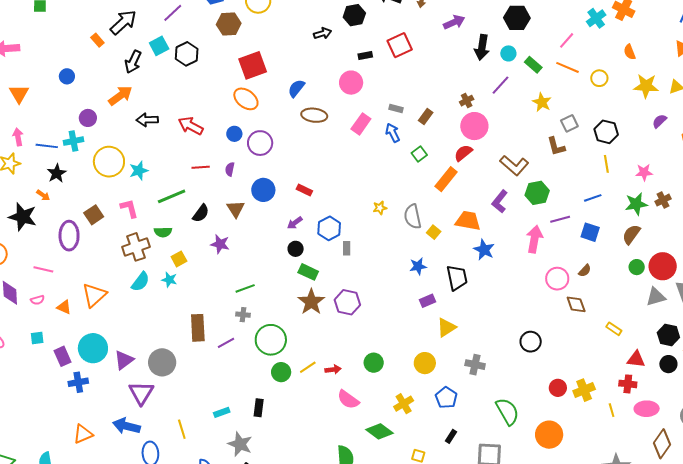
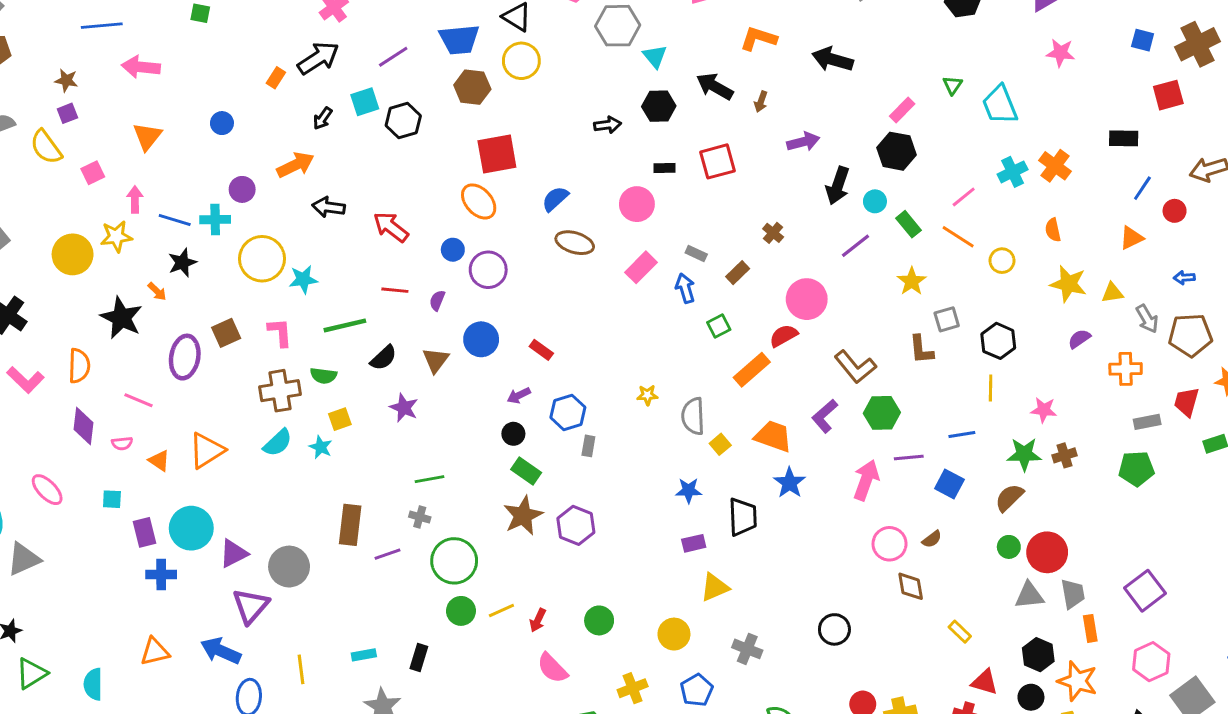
orange rectangle: (97, 40) -> (276, 78), turned 64
black arrow: (133, 62) -> (323, 118), size x0.7
brown cross: (467, 101) -> (773, 233), moved, turned -32
red arrow: (333, 369) -> (538, 620), turned 112

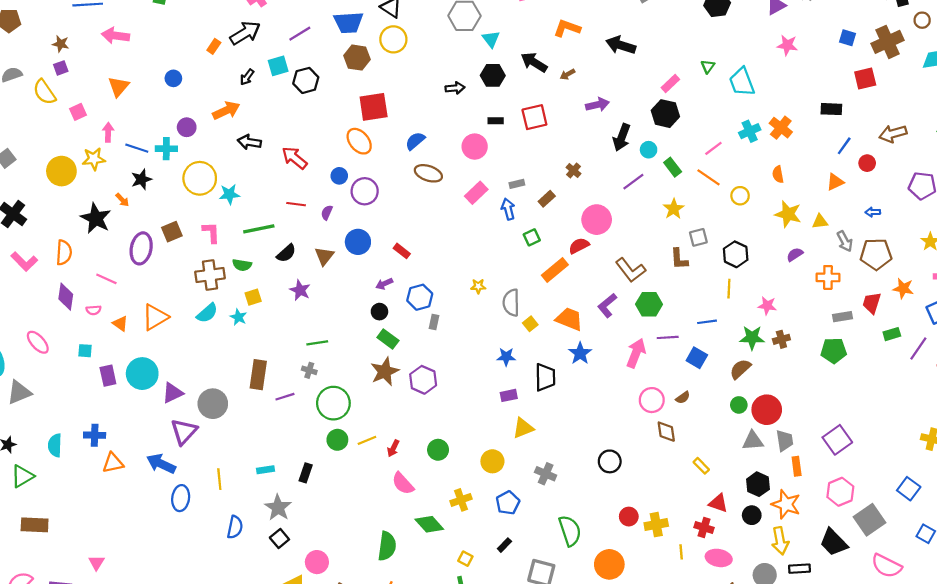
brown arrow: (761, 102) -> (567, 74), turned 40
gray rectangle: (696, 253) -> (517, 184), turned -40
blue cross: (161, 574) -> (95, 435), moved
cyan semicircle: (93, 684) -> (55, 445), moved

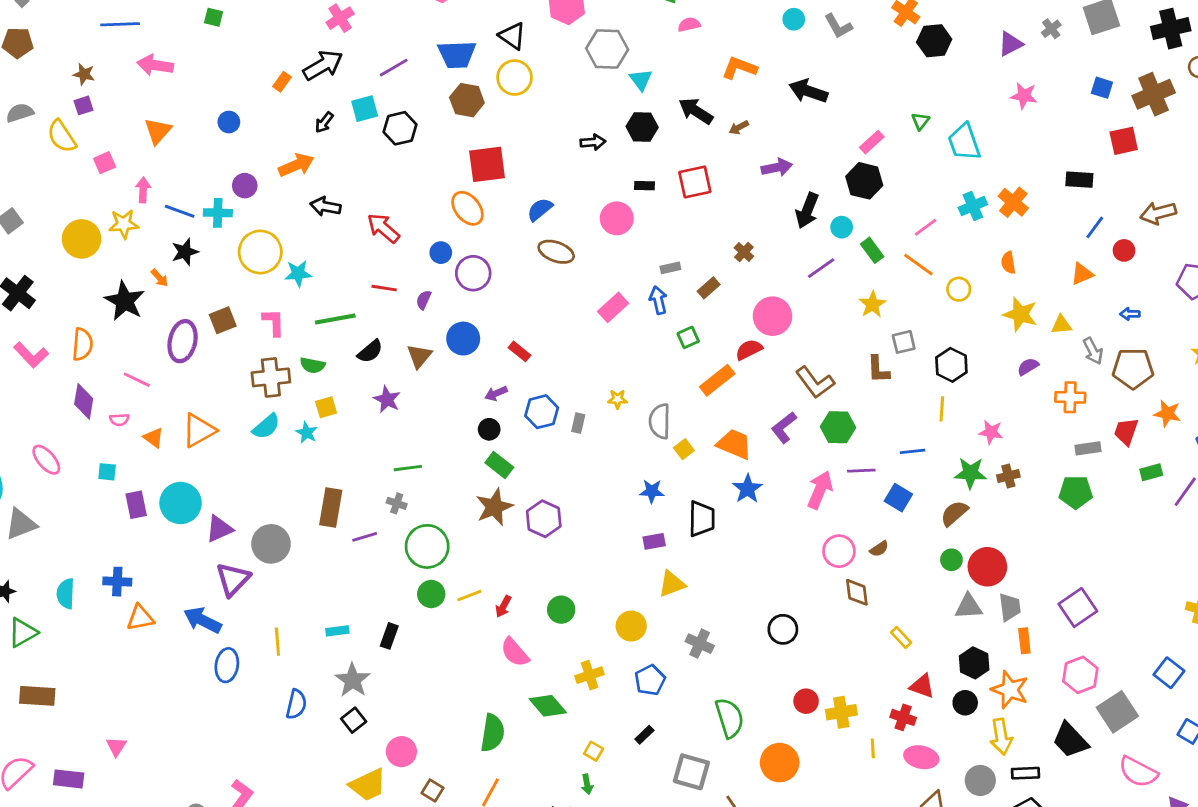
pink rectangle: (476, 193) -> (613, 307), moved
gray rectangle: (434, 322) -> (578, 423), moved

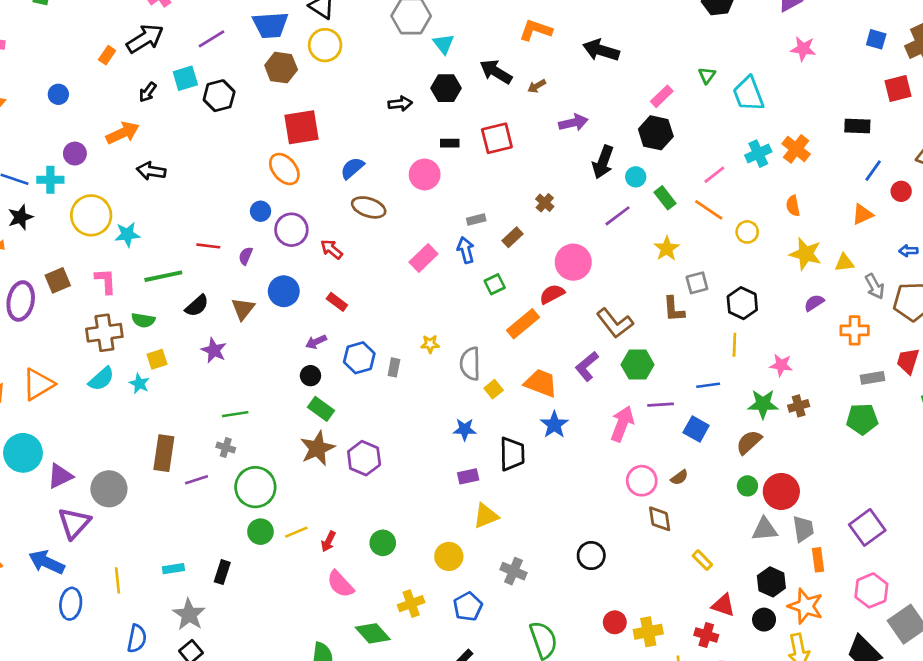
red arrow: (383, 228) -> (332, 249), moved, size x0.7

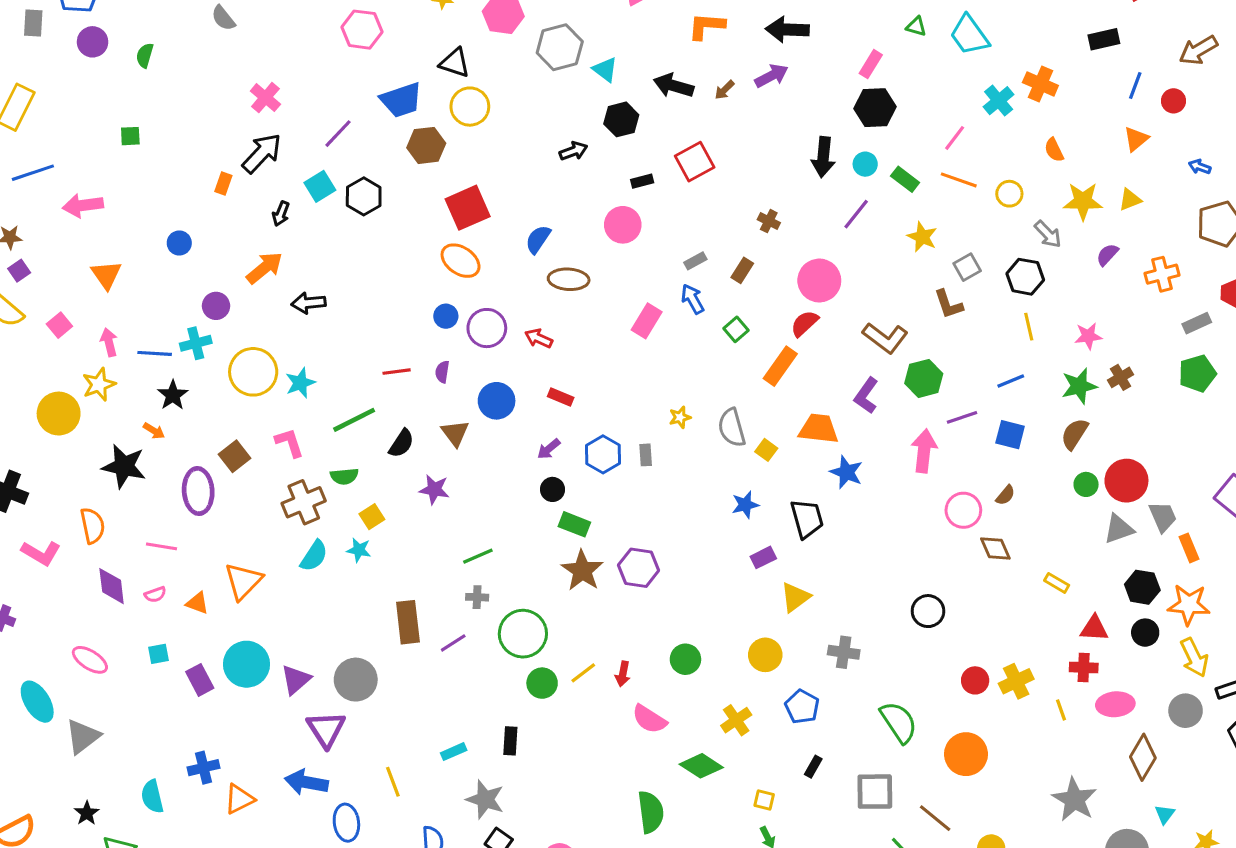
green triangle: (707, 75) -> (916, 26), turned -36
purple arrow: (573, 123) -> (771, 76), moved
blue arrow: (908, 251) -> (1200, 167), turned 36
gray arrow: (875, 286) -> (1048, 234), moved

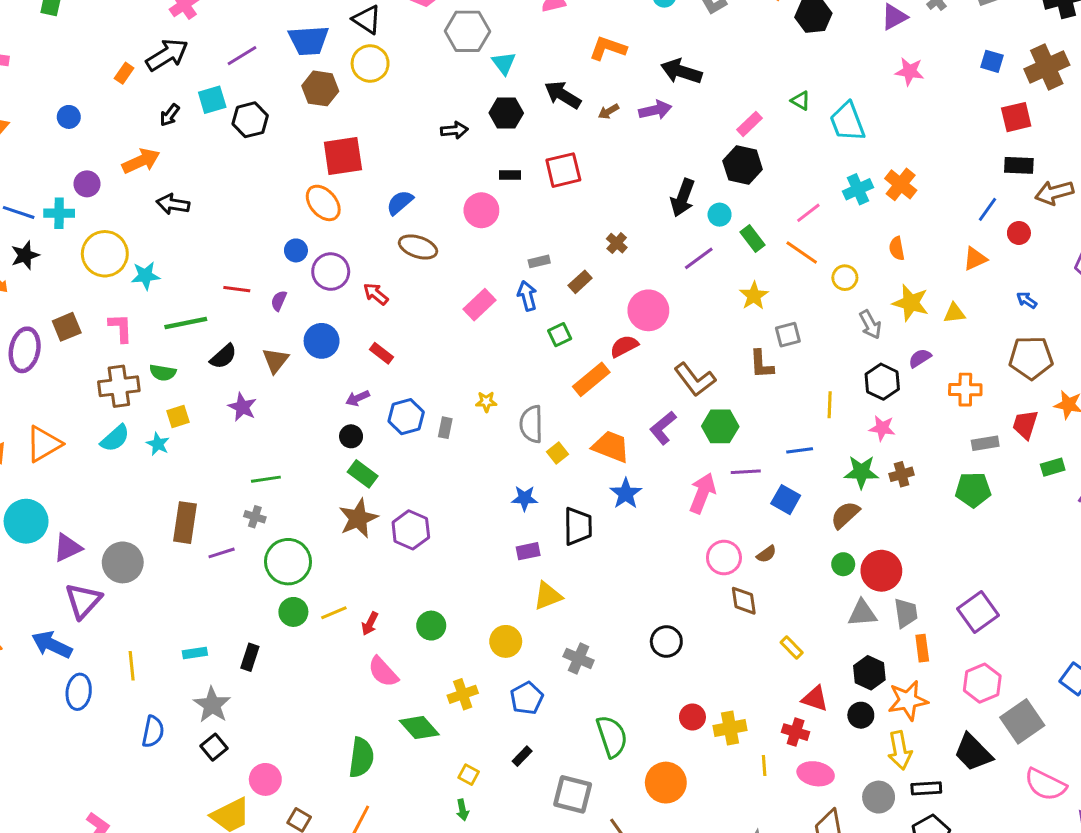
black rectangle: (1104, 39) -> (1019, 165), moved
black hexagon: (1025, 277) -> (882, 382), moved
orange star: (1189, 605) -> (908, 700), turned -30

